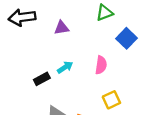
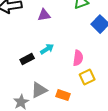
pink semicircle: (101, 65) -> (78, 58), moved

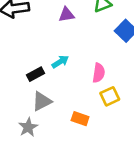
purple triangle: (44, 15) -> (66, 15), moved
gray triangle: (39, 90) -> (42, 101), moved

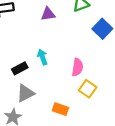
cyan arrow: (60, 62) -> (42, 57), turned -77
yellow square: (110, 96) -> (88, 89), turned -30

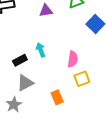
yellow square: (88, 89) -> (82, 79), turned 35
orange rectangle: (60, 109) -> (57, 97), turned 48

